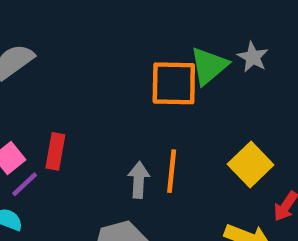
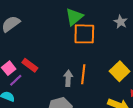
green triangle: (209, 66) -> (74, 17), moved
red rectangle: (55, 151) -> (30, 65), turned -63

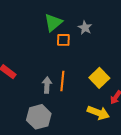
gray star: (121, 22) -> (85, 28), moved
orange square: (84, 34) -> (63, 40), size x0.6

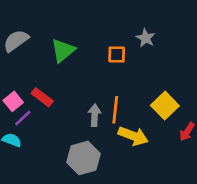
green triangle: (53, 23) -> (63, 50), moved
yellow arrow: (98, 113) -> (133, 136), moved

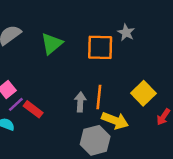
orange square: (117, 55) -> (100, 47), size x1.6
red rectangle: (42, 97) -> (33, 109), moved
gray hexagon: (84, 158) -> (95, 140), moved

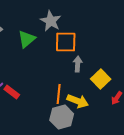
gray star: (126, 33) -> (51, 21), moved, size x1.5
orange line: (99, 97) -> (59, 94), moved
gray arrow: (80, 102) -> (78, 64), moved

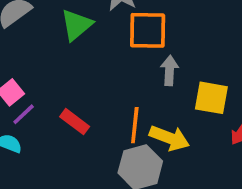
yellow square: (101, 79) -> (211, 98), turned -36
red rectangle: (12, 92) -> (75, 122), moved

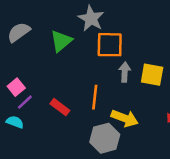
yellow square: (211, 98) -> (152, 75), moved
orange line: (135, 125) -> (95, 97), moved

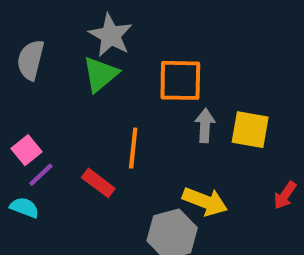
gray star: (91, 19) -> (111, 35), moved
gray semicircle: (19, 32) -> (31, 60), turned -40
orange line: (95, 97) -> (133, 148), moved

